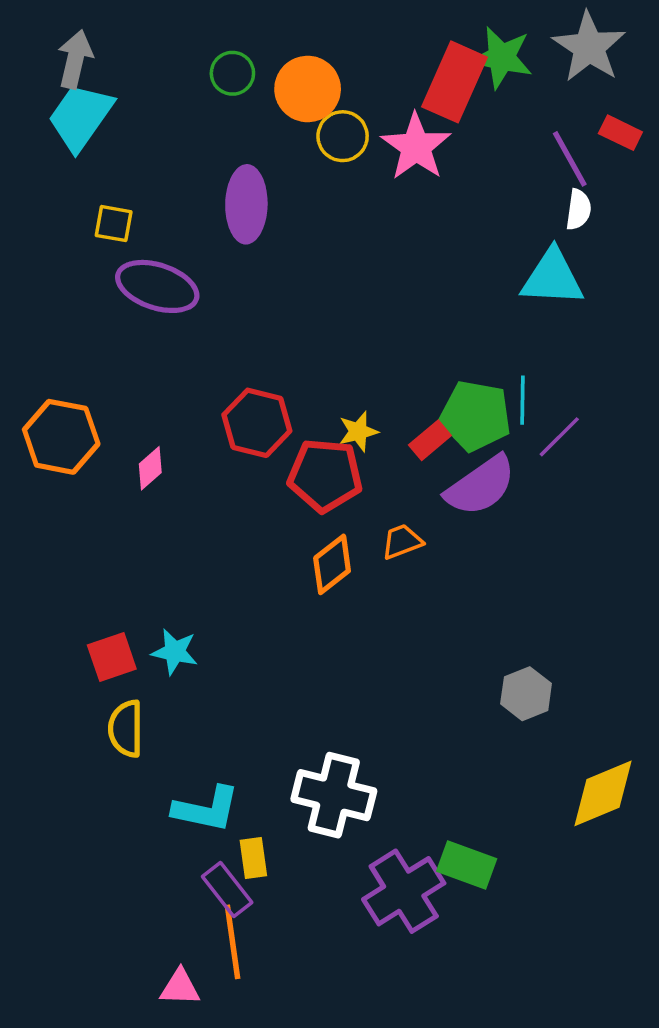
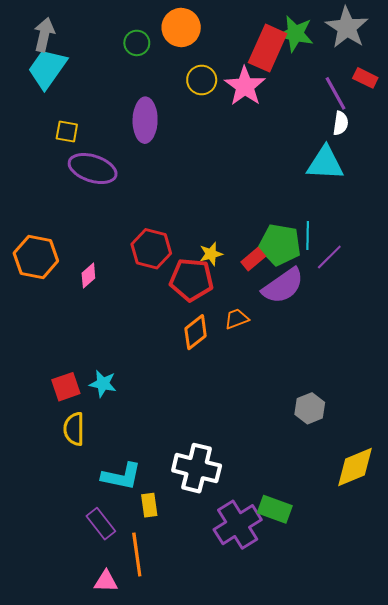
orange circle: (308, 89) -> (181, 27), moved
purple rectangle: (227, 889) -> (101, 524), moved

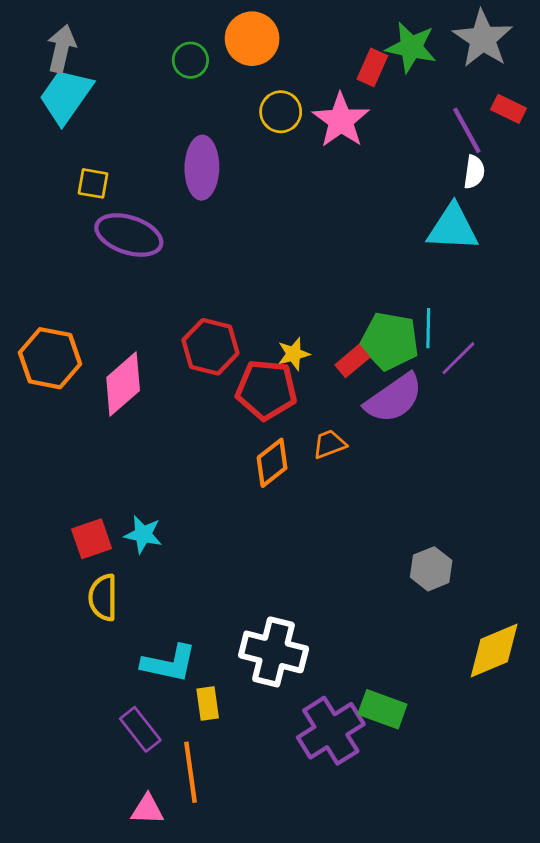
red rectangle: (268, 48) -> (372, 67), size x0.6
pink diamond: (88, 276) -> (123, 384), size x1.8

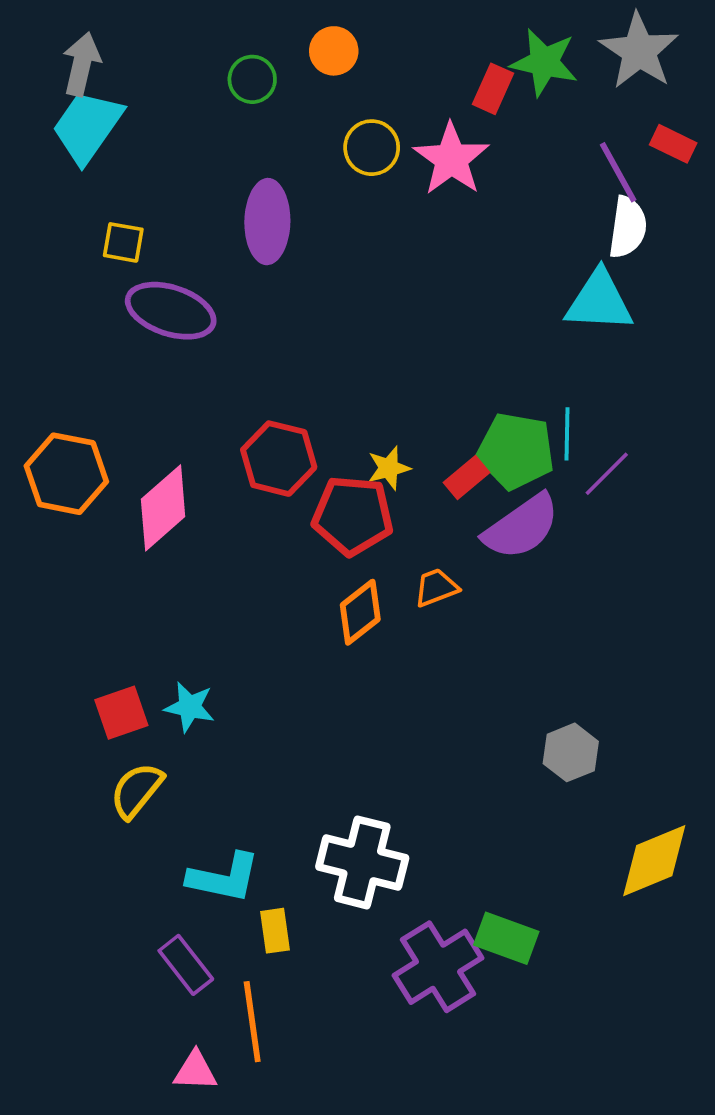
orange circle: (252, 39) -> (334, 51), size x0.7
white semicircle: (474, 172) -> (628, 227), size x1.4
yellow semicircle: (103, 597) -> (137, 790), turned 39

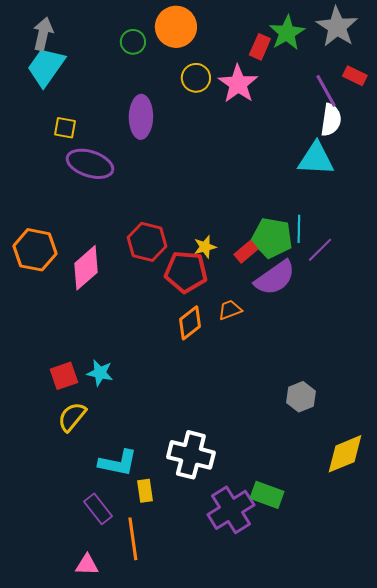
orange circle: (334, 51) -> (176, 27), size x1.6
green star: (544, 62) -> (287, 33), turned 30
pink triangle: (195, 1071) -> (87, 565), moved

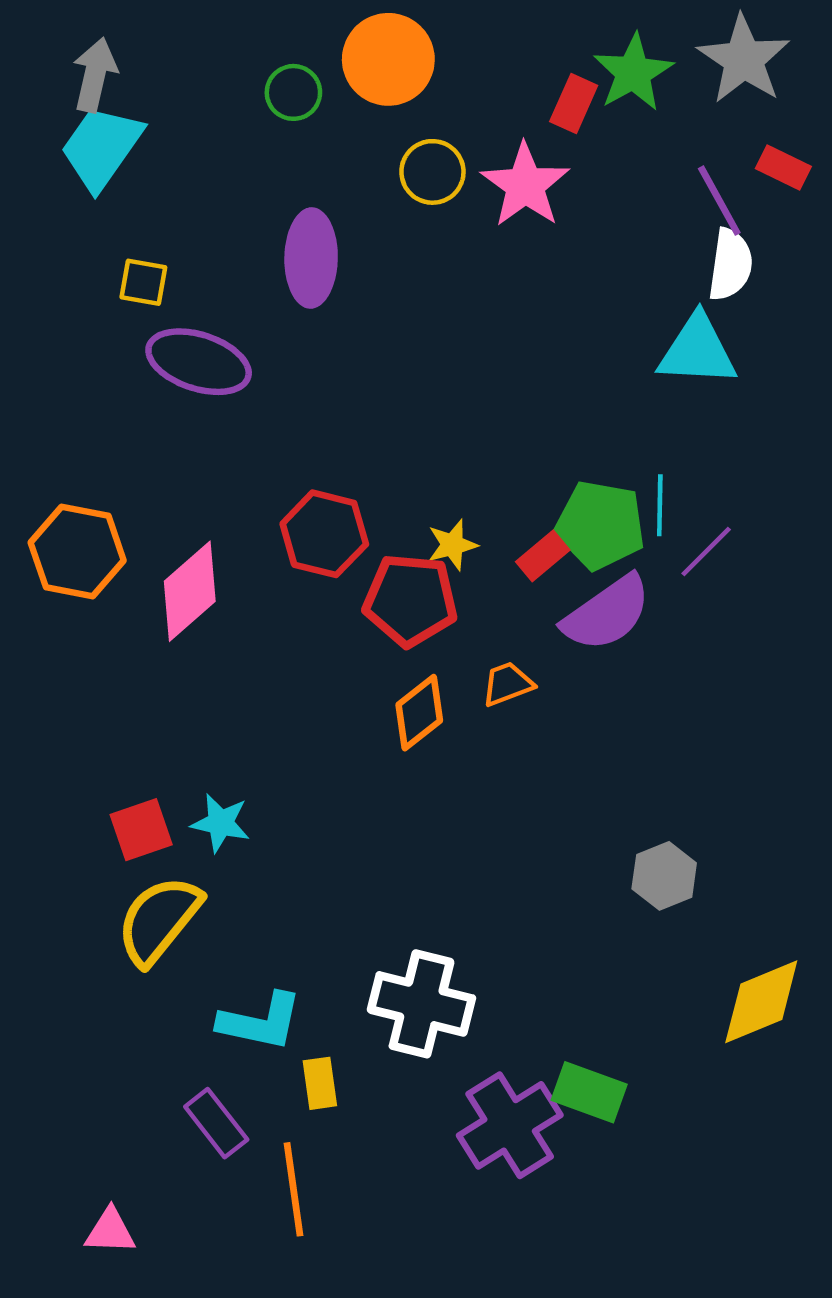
yellow semicircle: (72, 417) -> (159, 920), size x1.4
pink triangle: (87, 565) -> (110, 1231), moved

